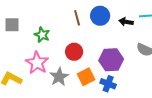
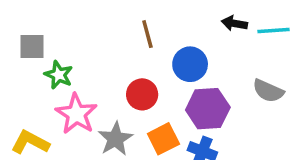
blue circle: (100, 16) -> (190, 64), moved
black arrow: (126, 22) -> (234, 23), moved
green star: (42, 35) -> (59, 75), moved

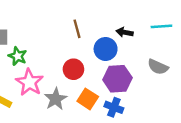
black arrow: (234, 23) -> (125, 32), moved
orange square: (163, 139) -> (88, 99), turned -30

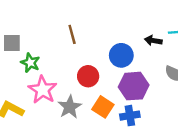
brown line: (77, 29) -> (72, 34), moved
black arrow: (125, 32) -> (153, 41), moved
blue cross: (114, 107) -> (130, 116), turned -30

